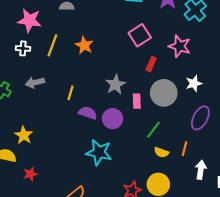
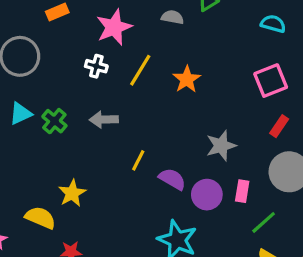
pink star: (30, 20) -> (114, 27), turned 30
yellow line: (71, 93) -> (138, 160), moved
pink rectangle: (137, 101) -> (242, 191), moved

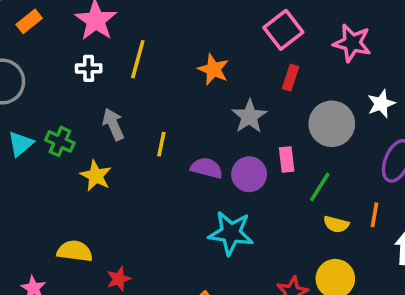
orange star: (187, 79) -> (213, 69), moved
gray arrow: (104, 119) -> (113, 124), turned 84
red rectangle: (279, 126) -> (290, 78), moved
yellow line: (138, 160) -> (161, 144), moved
yellow star: (72, 193) -> (96, 176), moved

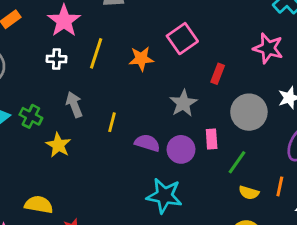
pink square: (283, 30) -> (182, 39), moved
orange star: (213, 69) -> (141, 59), moved, turned -30

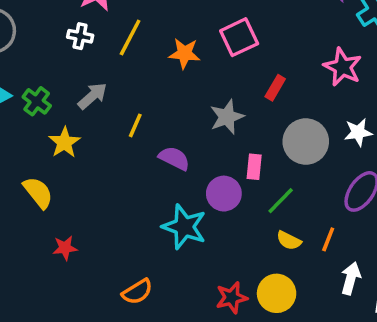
gray arrow: (74, 105) -> (92, 96), turned 60
purple circle: (181, 149) -> (224, 194), moved
yellow semicircle: (39, 205) -> (38, 193), moved, turned 32

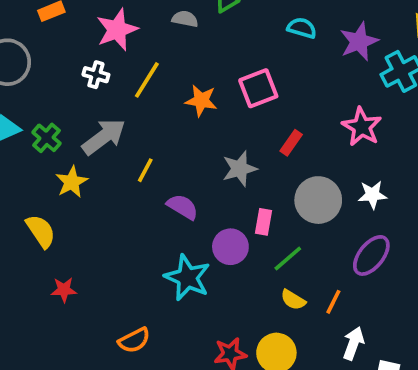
gray arrow: (92, 96) -> (104, 137), size x1.4

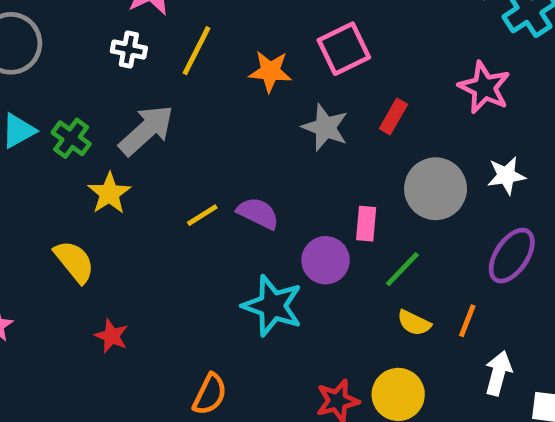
gray star: (240, 169) -> (325, 127), moved, turned -30
yellow line: (145, 170) -> (202, 215), moved, turned 35
red star: (64, 290) -> (111, 336), turned 30
orange semicircle: (134, 340) -> (210, 394), turned -32

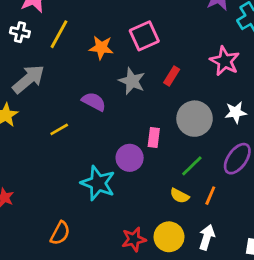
purple semicircle: (258, 213) -> (94, 102), moved
green line: (402, 269) -> (192, 166), moved
white arrow: (498, 373) -> (207, 237), moved

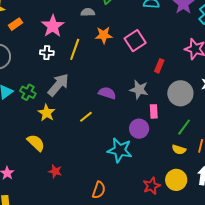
orange star: (101, 48) -> (104, 35), moved
gray star: (132, 81) -> (139, 90), moved

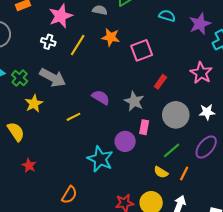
gray arrow: (58, 85) -> (53, 78), turned 65

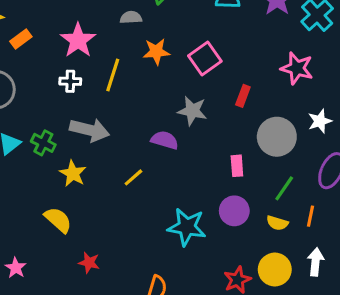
gray star: (134, 101) -> (192, 111), moved
purple circle: (125, 141) -> (234, 211), moved

